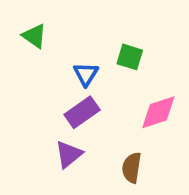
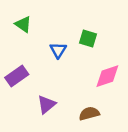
purple rectangle: (82, 112) -> (17, 76), moved
brown semicircle: (132, 168) -> (89, 114), turned 66

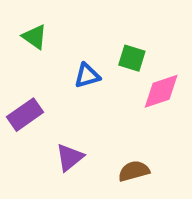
blue triangle: (58, 50) -> (87, 76), turned 42
pink diamond: (107, 76) -> (161, 91), moved

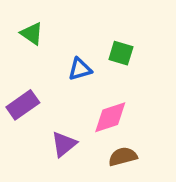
pink diamond: (161, 91) -> (110, 117), moved

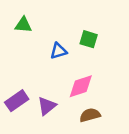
green triangle: (32, 34) -> (23, 25), turned -30
purple rectangle: (23, 105) -> (17, 101), moved

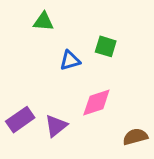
green triangle: (23, 25) -> (44, 22), moved
brown semicircle: (90, 115) -> (135, 137), moved

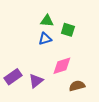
green triangle: (44, 22) -> (47, 21), moved
brown semicircle: (135, 137) -> (77, 86), moved

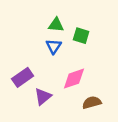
blue triangle: (45, 39) -> (54, 46), turned -40
purple rectangle: (13, 77) -> (23, 77), moved

